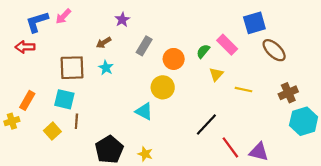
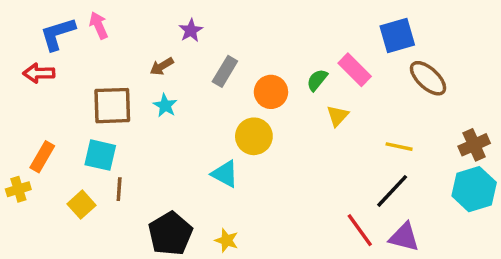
pink arrow: (63, 16) -> (99, 25), turned 112
yellow line: (244, 90) -> (399, 147), moved
brown cross: (288, 93) -> (474, 145), moved
black line: (206, 124) -> (392, 191), moved

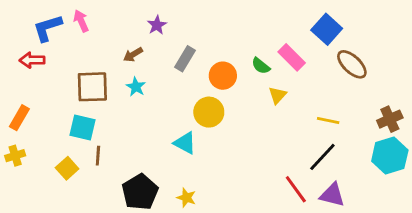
blue square: (397, 36) -> (327, 29), turned -32
green semicircle: (317, 80) -> (261, 66), turned -90
orange rectangle: (42, 157) -> (19, 118), moved

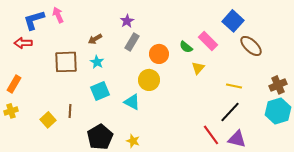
purple star: (157, 25) -> (127, 21), moved
cyan square: (83, 128) -> (100, 91), moved, turned -36

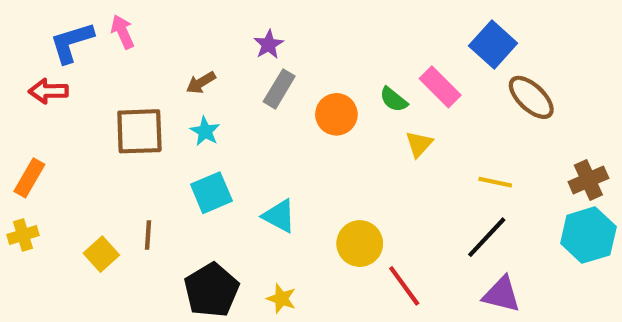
yellow circle: (149, 80) -> (360, 244), moved
red line: (211, 135) -> (404, 286), moved

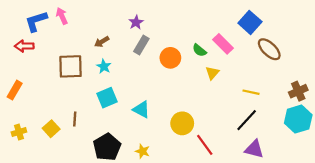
yellow cross: (23, 235) -> (19, 132), moved

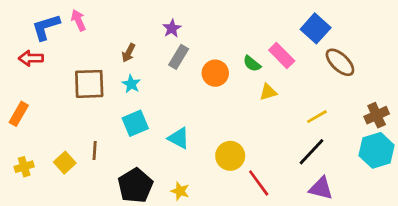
brown arrow: (102, 42) -> (129, 53), turned -32
yellow triangle: (212, 73) -> (268, 92), turned 32
yellow line: (251, 92) -> (317, 117), turned -42

